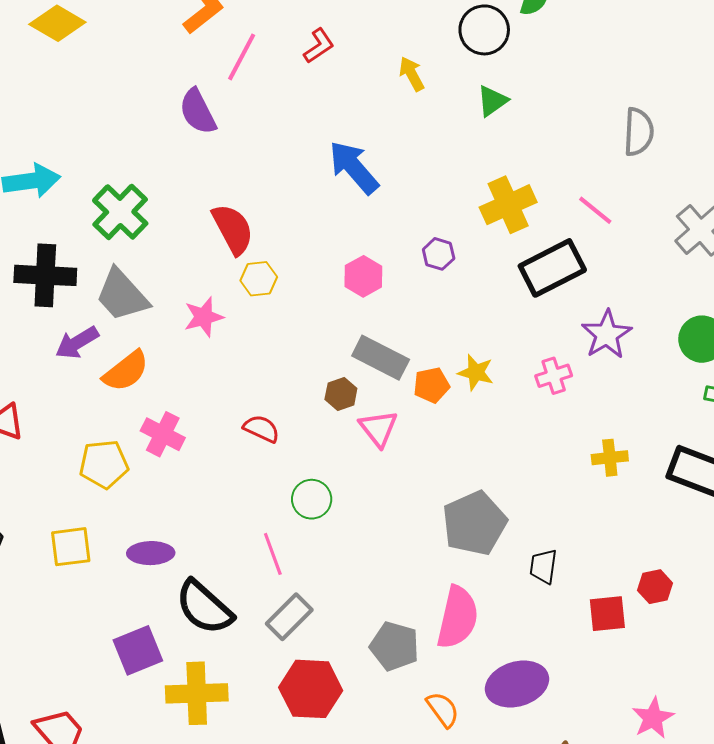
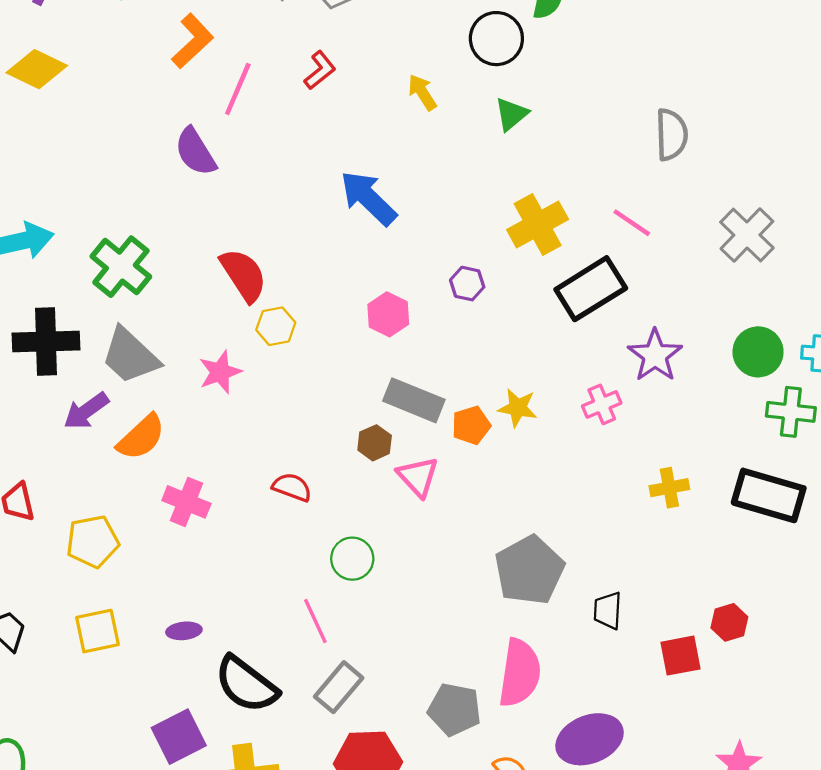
yellow pentagon: (104, 464) -> (93, 541), moved
purple ellipse: (151, 553) -> (184, 631), size x0.7

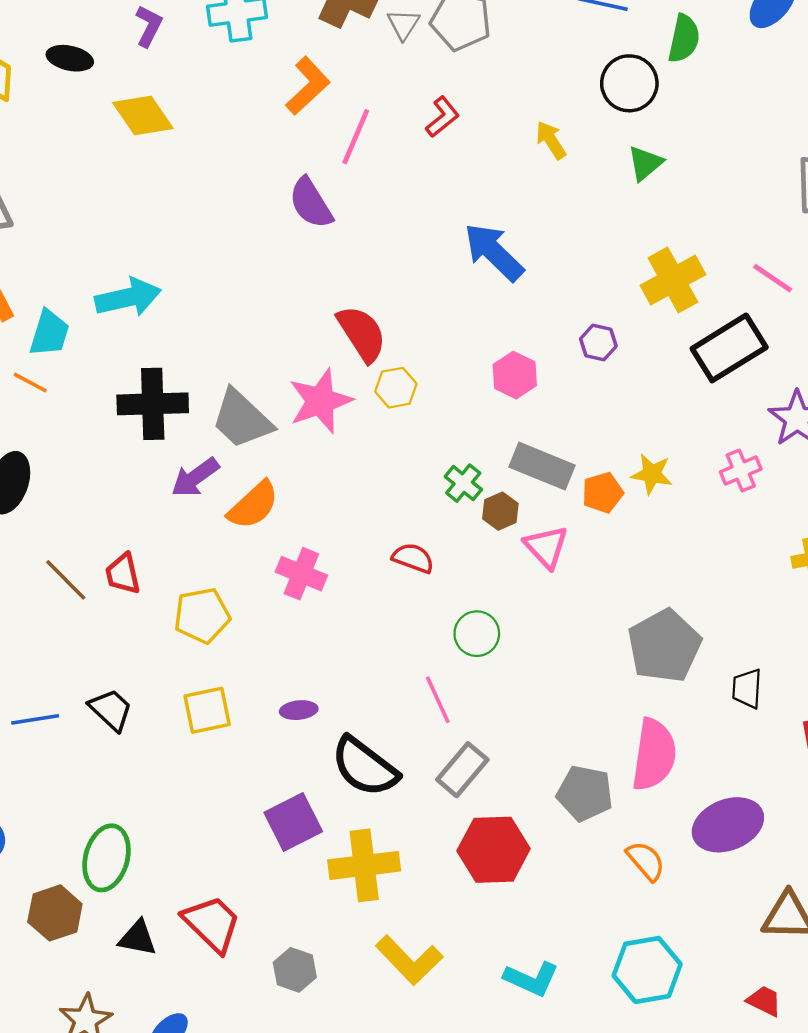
yellow diamond: (37, 69) -> (143, 116), turned 30
green cross: (121, 267) -> (463, 483), moved, size x0.6
pink star: (220, 372) -> (320, 401), moved, size x1.4

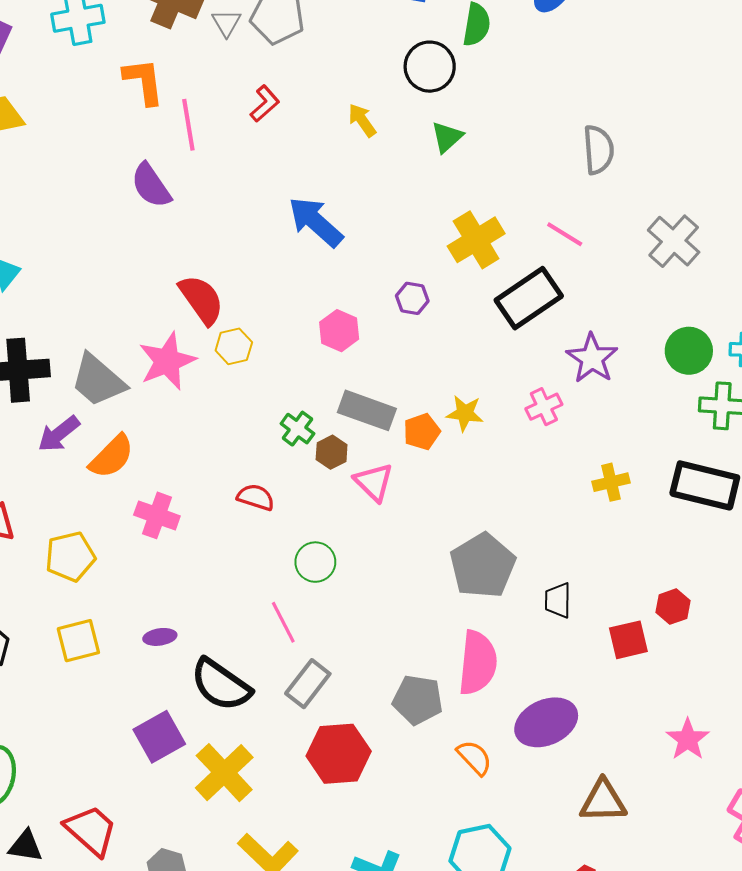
orange L-shape: (308, 86) -> (144, 81), turned -52
pink line: (356, 137) -> (188, 125), turned -30
yellow cross: (364, 865) -> (224, 773), turned -34

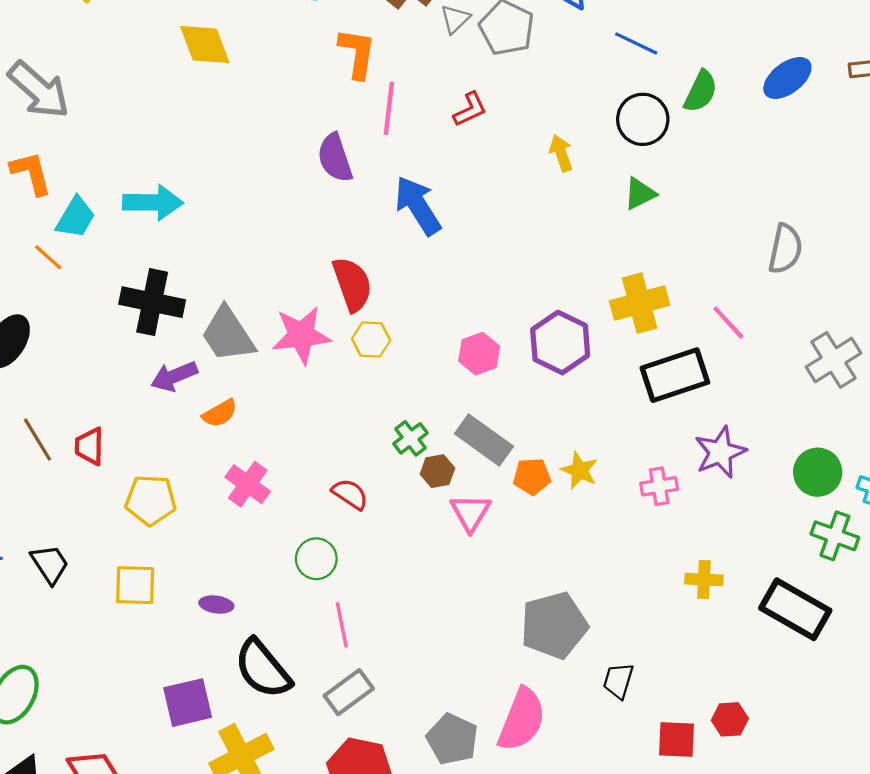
blue arrow: (316, 222) -> (418, 206), moved
purple hexagon: (412, 298) -> (560, 343), size x1.8
orange semicircle: (112, 456) -> (220, 413), size x0.7
green circle: (315, 562) -> (316, 559), moved

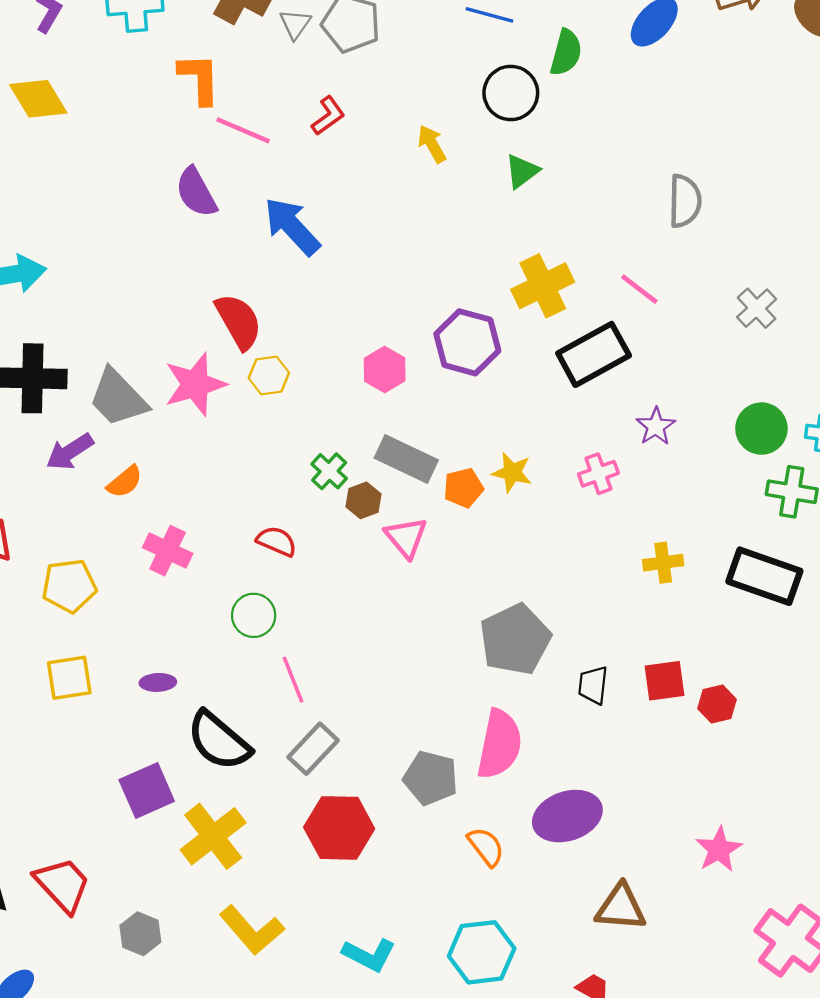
pink line: (389, 108) -> (243, 130), turned -63
gray cross: (834, 360) -> (757, 308), size x0.7
purple star: (720, 452) -> (656, 426), size x0.7
red square: (677, 740) -> (665, 681), moved

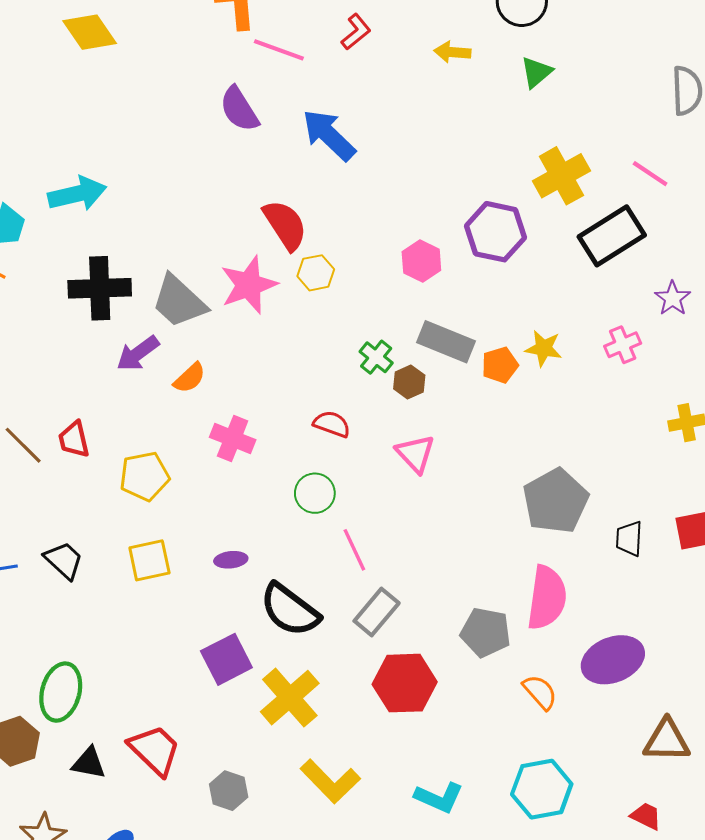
yellow arrow: (432, 144) -> (452, 52), turned -52
pink triangle: (406, 537) -> (415, 454), moved

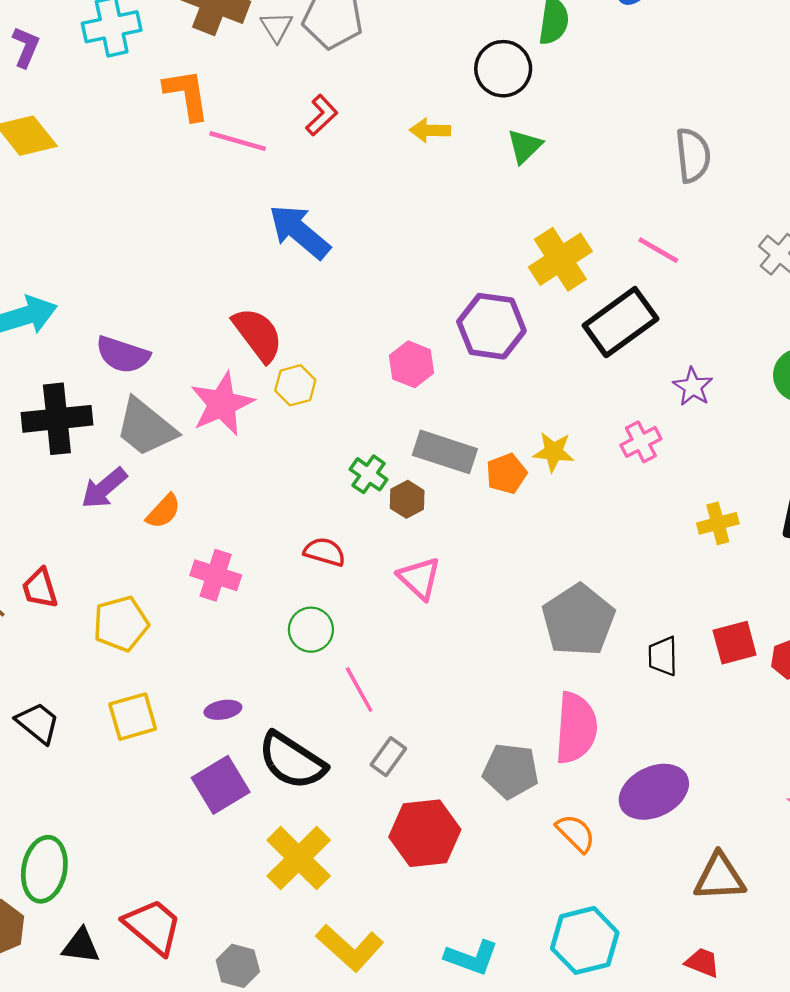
purple semicircle: (239, 109) -> (123, 355), moved, turned -36
gray rectangle: (377, 612) -> (388, 757), size x0.7
purple square: (226, 659) -> (221, 785), moved

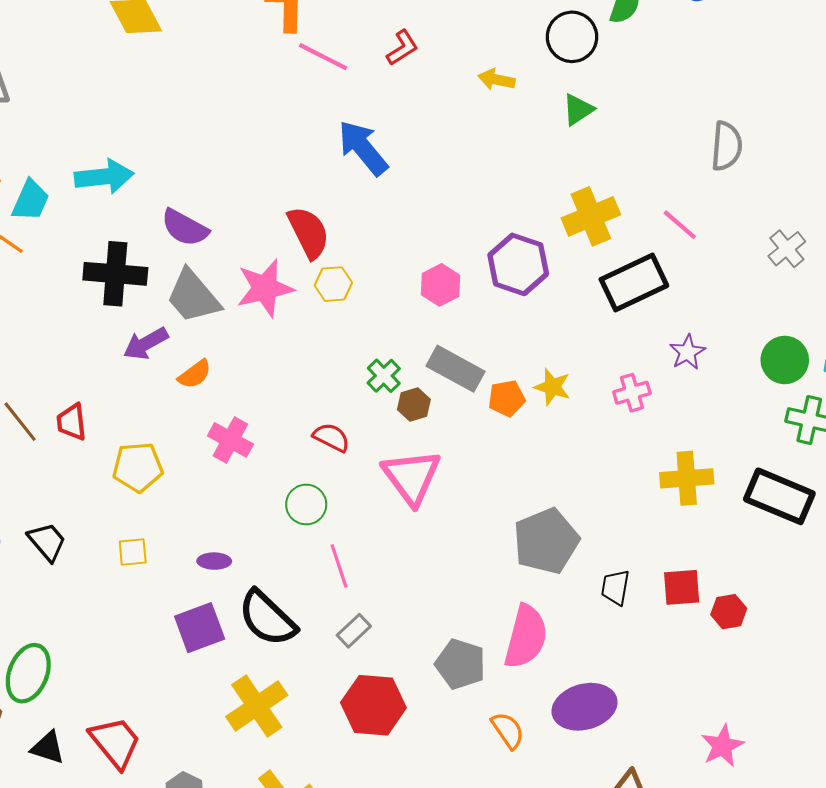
yellow cross: (718, 523) -> (687, 478), size x1.4
pink triangle: (419, 578) -> (412, 477), size x1.5
yellow square: (133, 717) -> (133, 552), size x0.7

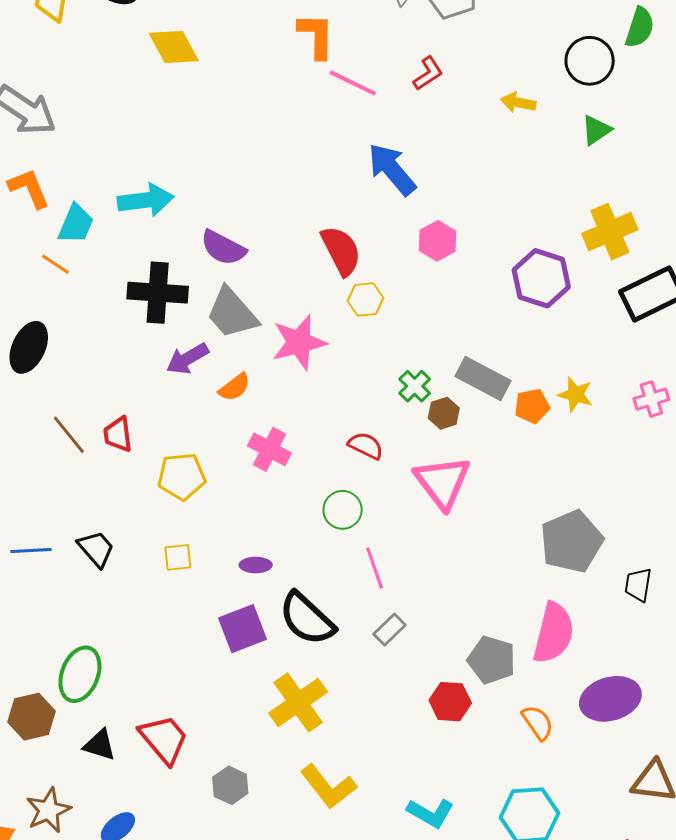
pink hexagon: (441, 285) -> (437, 241), moved
pink star: (265, 288) -> (299, 342), moved
red hexagon: (373, 705) -> (450, 702), moved, size x0.7

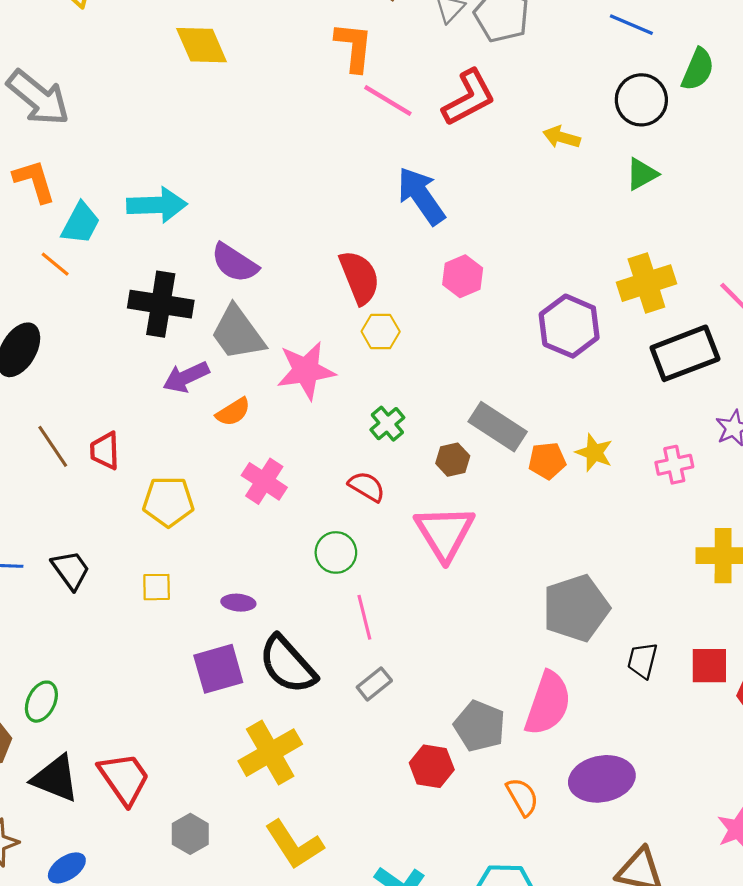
red L-shape: (428, 73) -> (469, 98), size x1.6
green cross: (415, 386) -> (387, 424), moved
green ellipse: (80, 674) -> (41, 702), size x0.7
black triangle: (100, 745) -> (55, 778), size x1.4

